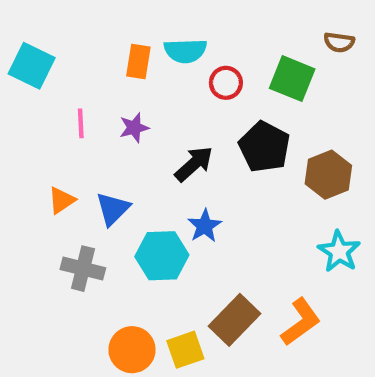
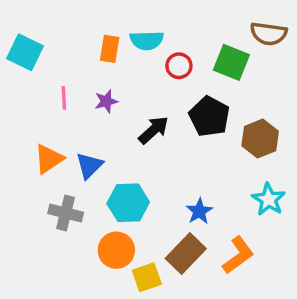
brown semicircle: (339, 42) -> (269, 34), size x1.5
orange triangle: (62, 200) -> (49, 159), size x1.4
blue star: (205, 226) -> (199, 211), moved
orange circle: (132, 350) -> (116, 250), moved

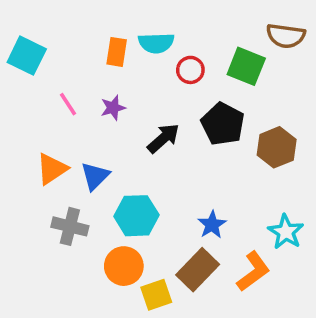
pink line: (64, 98) -> (68, 104), turned -30
cyan star: (269, 199) -> (286, 232), moved

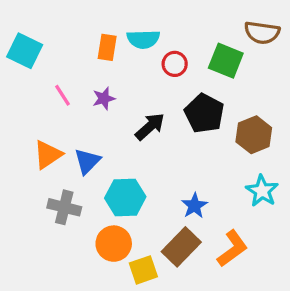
cyan star: (286, 232) -> (262, 191), moved

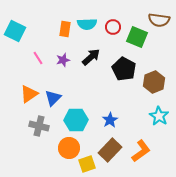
red circle: (175, 64) -> (113, 27), moved
black arrow: (150, 127) -> (91, 57), moved
blue star: (194, 206) -> (110, 120), moved

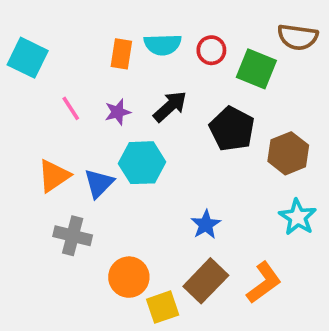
cyan hexagon: (76, 120) -> (142, 163), moved

